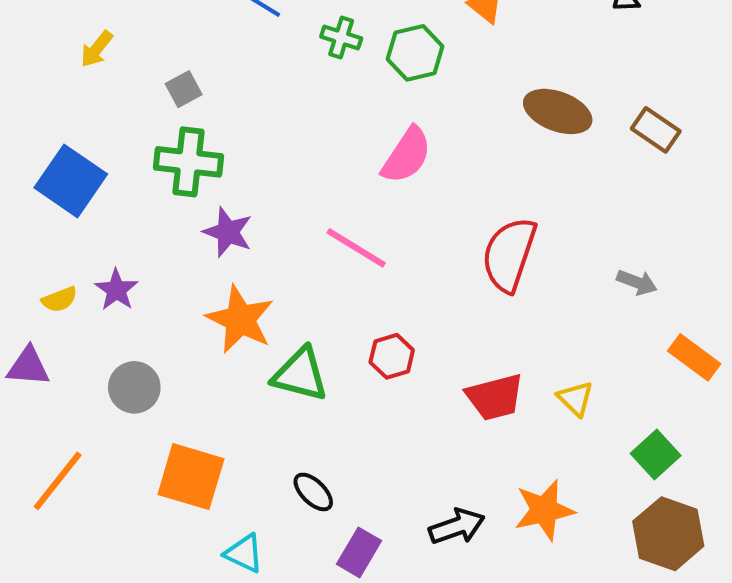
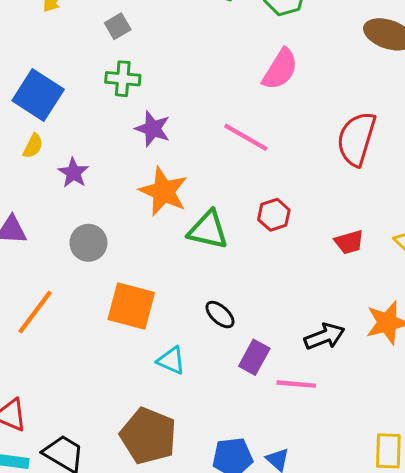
green cross: (189, 162) -> (123, 79), size x0.7
yellow semicircle: (60, 299) -> (33, 146), moved, turned -40
red trapezoid: (495, 397) -> (349, 242), size x0.7

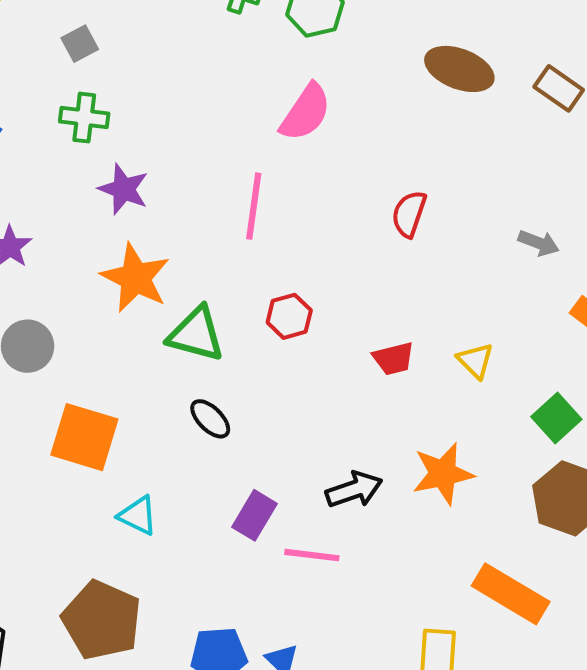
pink line: (246, 137) -> (254, 206), turned 66
red semicircle: (356, 139) -> (409, 214), size x0.6
black ellipse: (220, 315) -> (210, 419), moved

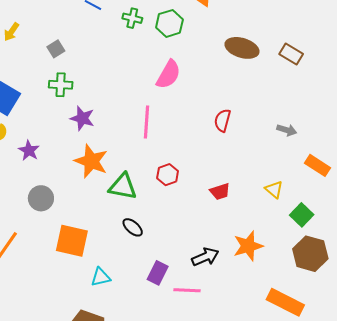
yellow triangle: (475, 361) -> (274, 189), moved
cyan triangle: (138, 516) -> (101, 277), turned -35

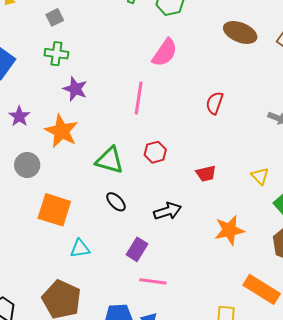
orange star: (91, 161) -> (61, 131), moved
black arrow: (205, 257) -> (167, 211), moved
pink line: (187, 290) -> (153, 281), moved

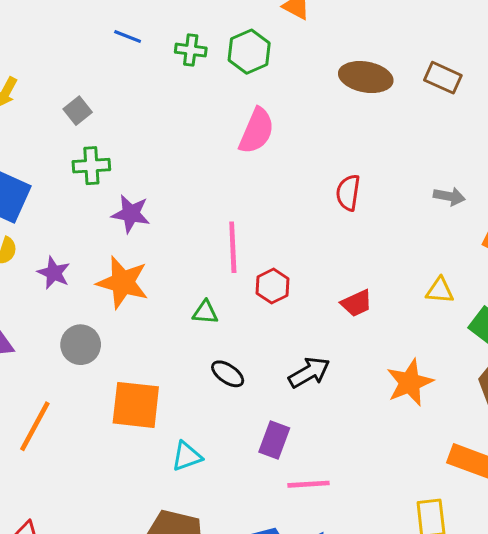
pink line: (139, 98) -> (233, 247), moved
green triangle: (110, 160) -> (205, 312), size x0.6
yellow triangle: (260, 176) -> (440, 290), turned -30

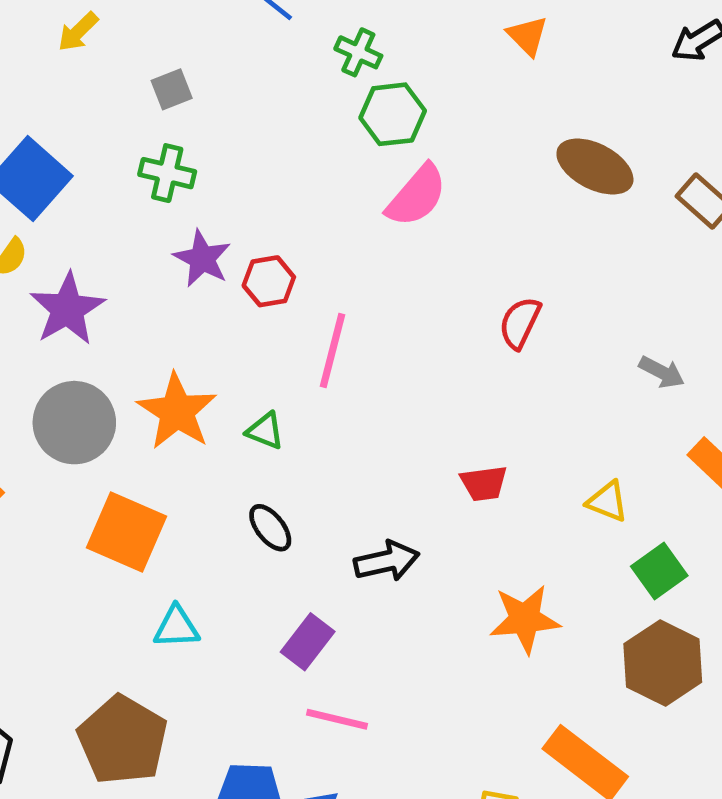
green hexagon: (249, 52) -> (393, 114), moved
purple star: (54, 273) -> (67, 309), size x1.5
orange star: (123, 282) -> (177, 411), moved
red hexagon: (273, 286) -> (269, 281), moved
gray circle: (81, 345) -> (74, 423), size x1.4

